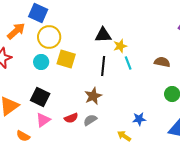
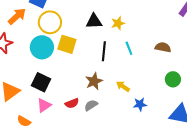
black triangle: (103, 35) -> (94, 21), moved
yellow star: (120, 46) -> (118, 23), moved
cyan circle: (41, 62) -> (42, 47), size x1.5
yellow arrow: (124, 136) -> (123, 86), moved

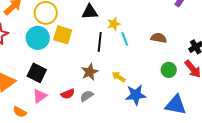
yellow star: (118, 23) -> (114, 24), moved
blue star: (140, 104) -> (136, 95), size x1.5

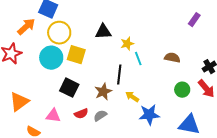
black line: (100, 42) -> (119, 75), moved
black square: (37, 73) -> (69, 88), moved
pink triangle: (40, 96) -> (53, 116), turned 42

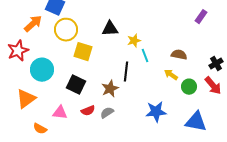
cyan circle: (51, 58) -> (42, 70), moved
yellow arrow: (132, 97) -> (171, 75), moved

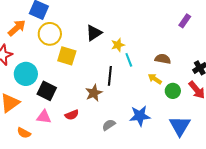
black triangle: (110, 29) -> (94, 33), turned -30
black square: (76, 85) -> (47, 91), moved
gray semicircle: (107, 113) -> (109, 125), moved
blue triangle: (196, 122) -> (180, 126), turned 50

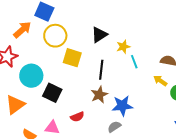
black line: (110, 76) -> (101, 70), moved
blue star: (140, 116) -> (122, 106), moved
pink triangle: (44, 117) -> (52, 128), moved

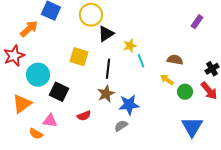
yellow circle: (55, 36) -> (91, 15), moved
pink triangle: (52, 128) -> (50, 121), moved

